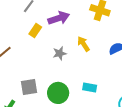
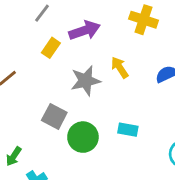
gray star: (60, 53) -> (85, 81), size x1.5
gray square: (29, 87) -> (54, 116), moved, turned 36

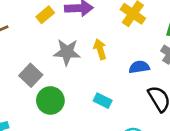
cyan rectangle: (128, 130) -> (103, 101), moved

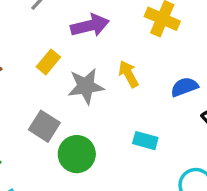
yellow rectangle: (45, 15) -> (48, 62), moved

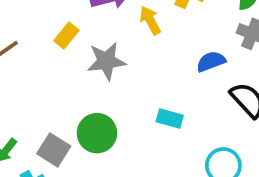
yellow arrow: (128, 74) -> (150, 20), moved
gray square: (44, 126) -> (54, 150), moved

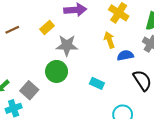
yellow arrow: (150, 20) -> (109, 40), moved
green circle: (97, 133) -> (57, 71), moved

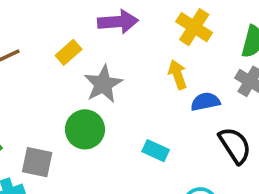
gray star: (67, 45) -> (103, 84), turned -30
gray square: (29, 90) -> (37, 162), turned -30

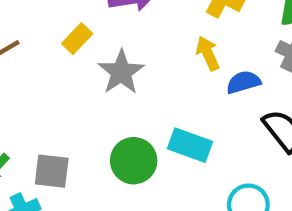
green circle: (85, 129) -> (134, 161), moved
cyan rectangle: (156, 151) -> (190, 145), size x1.4

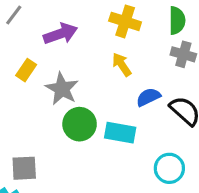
blue semicircle: (243, 82) -> (148, 97), moved
green circle: (134, 161) -> (80, 124), moved

